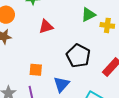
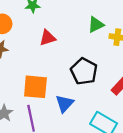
orange square: (36, 70) -> (35, 87), size x1.6

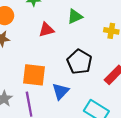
green triangle: (96, 25) -> (75, 16), moved

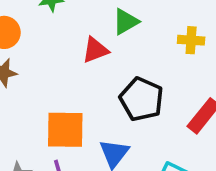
red triangle: (46, 30) -> (95, 50), moved

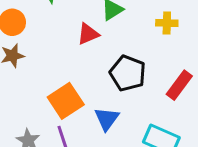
orange square: (65, 130) -> (66, 101), turned -32

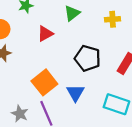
red triangle: (88, 34) -> (45, 34), moved

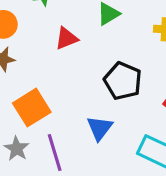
orange square: (44, 82) -> (32, 108), moved

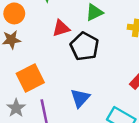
black pentagon: (123, 81) -> (84, 46), moved

